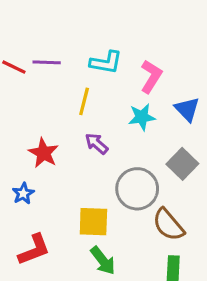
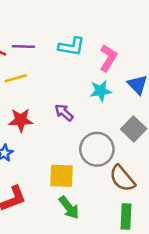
yellow line: (84, 101) -> (16, 78), moved, turned 60
red star: (44, 153) -> (21, 120), turned -30

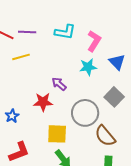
red star: (21, 120) -> (43, 102), moved

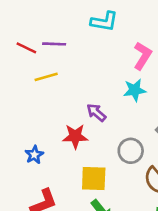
cyan L-shape: (65, 32) -> (104, 21), moved
gray circle: (85, 113) -> (131, 151), size x0.7

